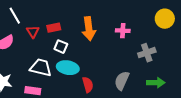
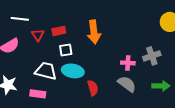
white line: (15, 16) -> (20, 19), turned -54
pink cross: (123, 31) -> (128, 63), moved
white square: (61, 47) -> (66, 50), turned -32
gray semicircle: (122, 81) -> (127, 84), turned 102

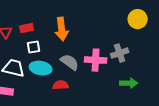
pink cross: (128, 63) -> (96, 60), size x1.5
gray semicircle: (127, 84) -> (70, 62), moved
red semicircle: (93, 88) -> (61, 85), turned -77

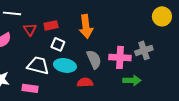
white square: (34, 47) -> (58, 44), turned 32
gray semicircle: (70, 62) -> (94, 59), turned 30
green arrow: (129, 83) -> (132, 80), moved

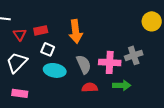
white trapezoid: (38, 65) -> (17, 62), moved, turned -60
red semicircle: (85, 82) -> (90, 87), moved

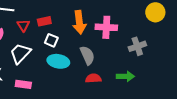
pink cross: (110, 62) -> (106, 27), moved

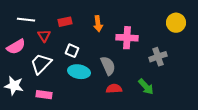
red rectangle: (44, 21) -> (65, 22), moved
orange arrow: (79, 22) -> (98, 24), moved, size x0.7
green arrow: (125, 76) -> (146, 87), turned 48

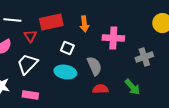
red rectangle: (65, 22) -> (51, 22), size x1.6
white square: (72, 51) -> (67, 48), moved

